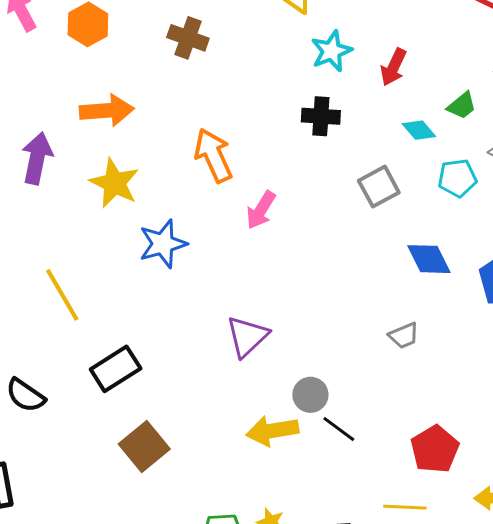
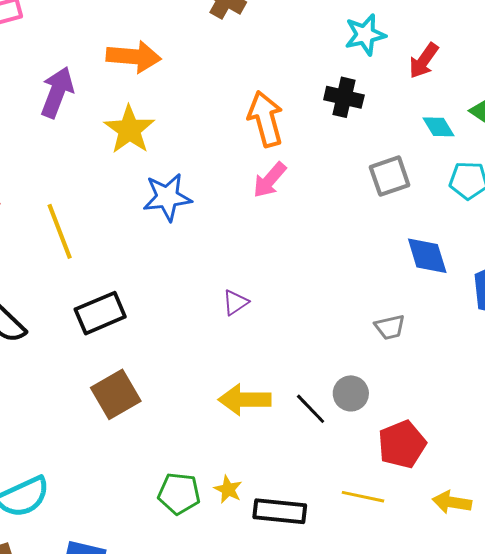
orange arrow: (213, 155) -> (266, 119), moved
purple triangle: (247, 336) -> (235, 302), size x0.6
gray circle: (310, 395) -> (351, 393), moved

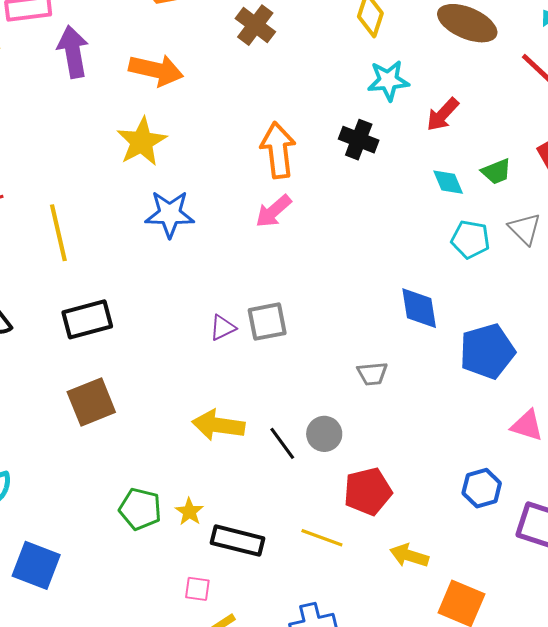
purple arrow: (57, 92) -> (73, 52), moved, turned -39
gray square: (390, 176) -> (267, 322), moved

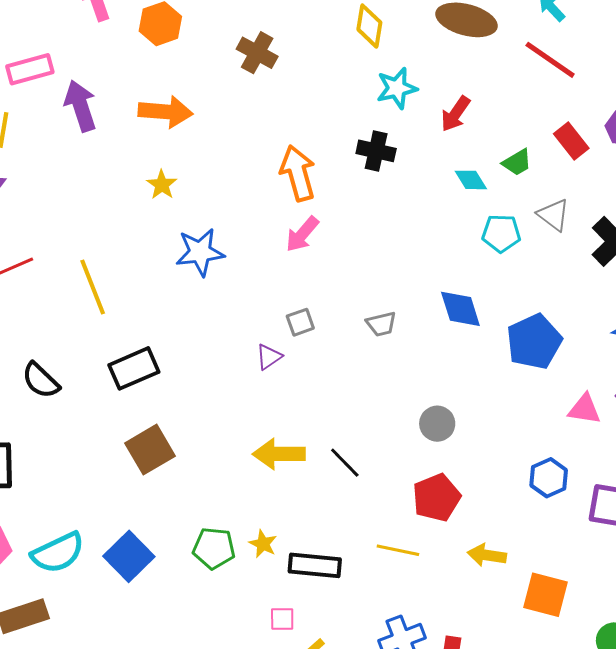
yellow star: (142, 142) -> (162, 185), size x0.6
gray square: (267, 322) -> (300, 322), moved, size x0.7
gray trapezoid: (372, 374) -> (381, 324), moved
gray circle: (324, 434) -> (437, 424), moved
blue square: (36, 565) -> (129, 556), moved, turned 33

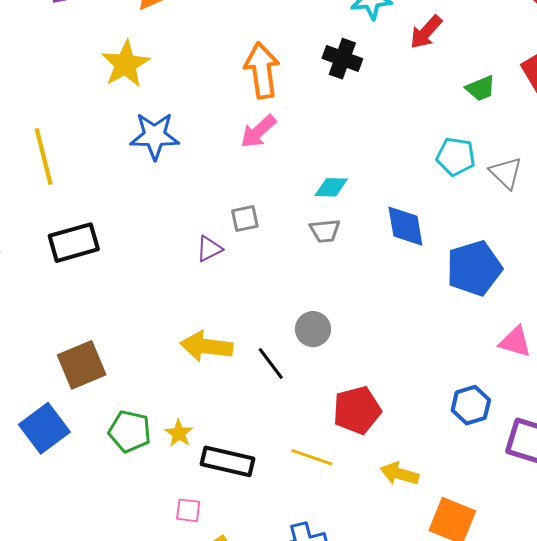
cyan diamond: (471, 180) -> (331, 187), moved, turned -64
yellow star: (162, 185) -> (125, 64), size x1.6
gray triangle: (553, 215) -> (506, 173), moved
gray circle: (437, 424) -> (313, 329), moved
brown square: (150, 450) -> (82, 365), moved

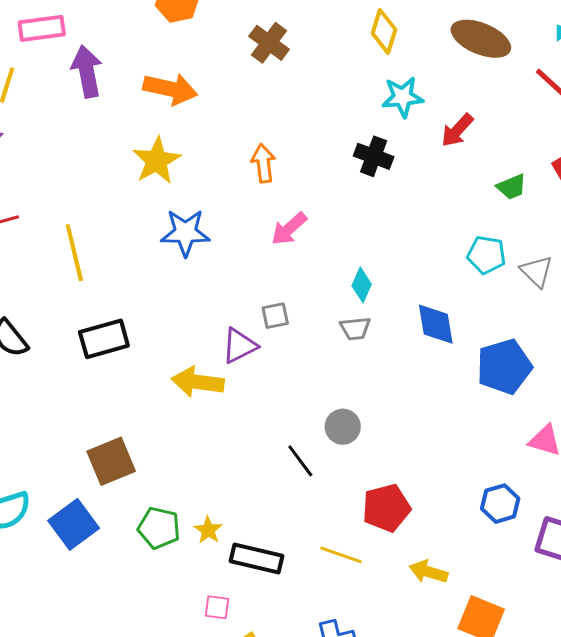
orange arrow: (262, 70) -> (263, 163), moved, size x0.7
cyan diamond: (331, 187) -> (362, 285), turned -68
purple triangle: (209, 249) -> (239, 346), size x1.4
yellow arrow: (206, 346) -> (198, 382), moved

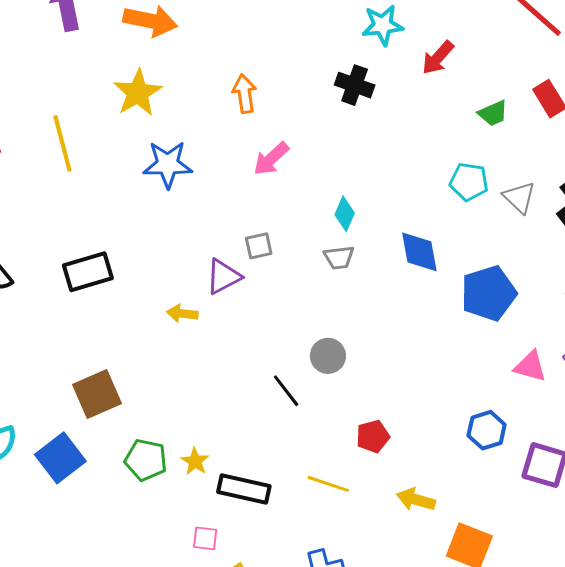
yellow line: (74, 253) -> (62, 143), moved
yellow arrow: (198, 382) -> (182, 313), size x0.6
red pentagon: (386, 508) -> (373, 436), size x0.7

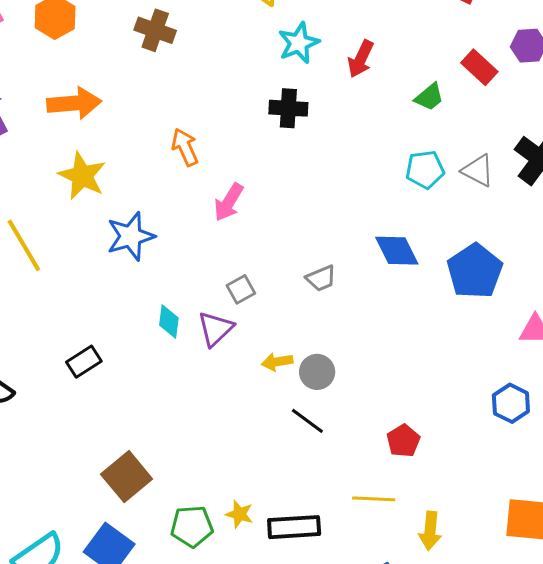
cyan diamond: (345, 214) -> (169, 322), moved
black rectangle: (88, 272) -> (84, 362), size x0.7
yellow arrow: (182, 313) -> (277, 362), moved
gray circle: (328, 356) -> (317, 372), moved
yellow arrow: (416, 500) -> (430, 531), moved, turned -84

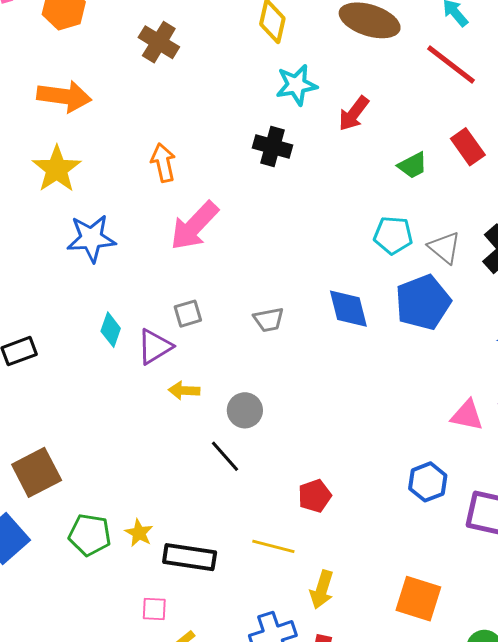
pink arrow: (229, 202) -> (194, 226), size x1.4
blue pentagon: (475, 271) -> (423, 302), moved
yellow arrow: (277, 362) -> (184, 390), moved

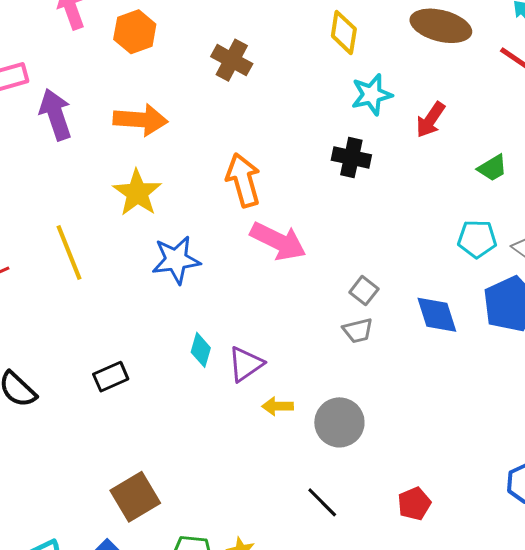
orange arrow: (163, 163) -> (243, 180), size x1.4
pink arrow: (194, 226) -> (278, 241), turned -104
gray square: (188, 314) -> (364, 291), moved, turned -32
gray circle: (245, 410) -> (339, 422), size x1.4
black line: (225, 456) -> (322, 502), moved

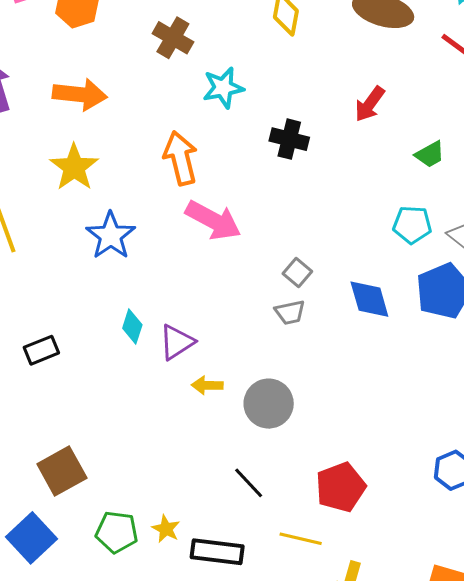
cyan star: (372, 95) -> (223, 88), moved
blue star: (176, 260) -> (111, 236), turned -30
red pentagon: (414, 504) -> (341, 487), size x1.5

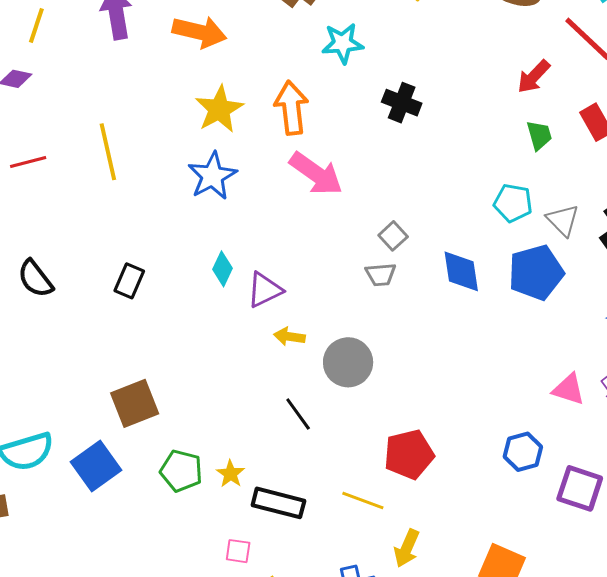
red arrow: (370, 104) -> (534, 77), moved
green trapezoid: (430, 154) -> (539, 135), turned -84
yellow star: (74, 167) -> (219, 109), moved
black rectangle: (41, 350) -> (129, 281), turned -52
black line: (249, 483) -> (298, 414), moved

